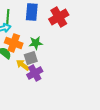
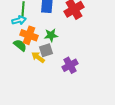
purple cross: (35, 73) -> (70, 65), moved

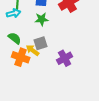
orange cross: (29, 35) -> (21, 57), moved
green star: (51, 35) -> (42, 19), moved

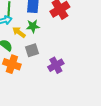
yellow arrow: (33, 50) -> (19, 32), moved

